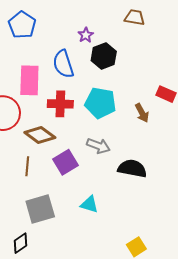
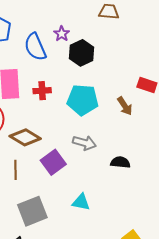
blue semicircle: (63, 64) -> (35, 47), moved
red cross: (60, 104) -> (42, 91), moved, size x0.7
black semicircle: (132, 168) -> (120, 162), size x0.7

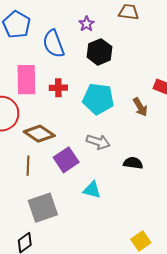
purple star: (62, 34) -> (87, 24), moved
cyan triangle: (81, 202) -> (92, 190), moved

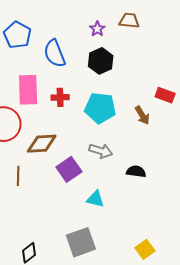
purple star: (87, 24) -> (97, 29), moved
brown diamond: (39, 134) -> (42, 144), turned -36
brown line: (28, 166) -> (18, 176), moved
gray square: (43, 208) -> (81, 242), moved

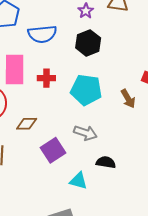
blue semicircle: (55, 53) -> (42, 34), turned -76
brown diamond: (42, 144) -> (27, 124), size x0.7
black semicircle: (136, 171) -> (106, 162), moved

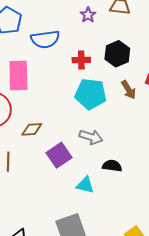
black hexagon: (88, 43) -> (117, 54), moved
red cross: (46, 78) -> (81, 60), moved
brown arrow: (128, 99) -> (129, 90), moved

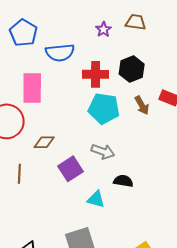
red cross: (81, 60) -> (96, 74), size x1.4

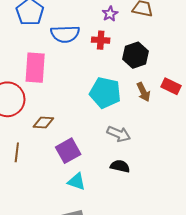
red cross: (96, 74) -> (101, 40), moved, size x0.7
gray arrow: (103, 151) -> (119, 134), moved
cyan triangle: (96, 199) -> (77, 182), moved

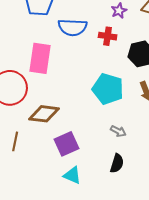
brown diamond: (43, 122) -> (44, 114), size x1.4
gray arrow: (119, 134) -> (118, 131), size x0.7
black semicircle: (120, 166) -> (117, 163), turned 90

